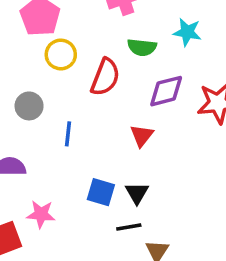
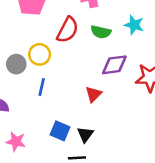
yellow circle: (61, 54) -> (40, 54), moved
red semicircle: (105, 77) -> (68, 30), moved

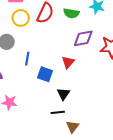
yellow circle: (40, 54) -> (21, 18), moved
blue square: (60, 131) -> (45, 74), moved

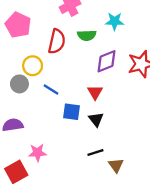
yellow circle: (21, 18) -> (33, 66), moved
blue line: (27, 59) -> (51, 89), moved, turned -56
black triangle: (63, 94) -> (96, 119), moved

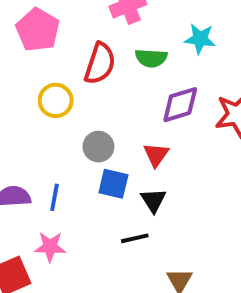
gray circle: (19, 84) -> (98, 147), moved
blue line: (51, 89) -> (55, 197), moved, turned 63
black line: (95, 153) -> (135, 238), moved

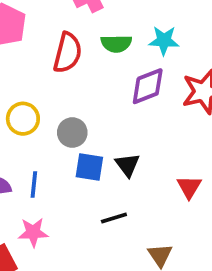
cyan star: (200, 39) -> (164, 40), moved
yellow circle: (56, 100) -> (23, 119), moved
red triangle: (156, 155) -> (189, 187), moved
black triangle: (153, 200) -> (127, 165), moved

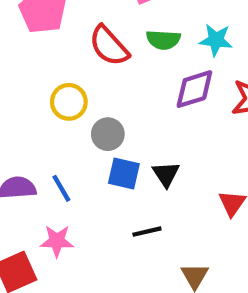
red semicircle: (68, 53) -> (109, 46), turned 120
yellow circle: (23, 119) -> (69, 102), moved
blue line: (34, 184) -> (61, 188), turned -40

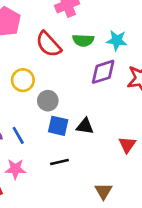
black triangle: (166, 174) -> (85, 126), turned -48
black line: (147, 232) -> (59, 162), moved

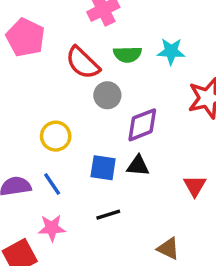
purple diamond: (103, 72) -> (142, 125), moved
yellow circle: (23, 80) -> (56, 136), moved
gray circle: (48, 101) -> (107, 95), moved
brown triangle: (103, 191) -> (168, 248), turned -30

